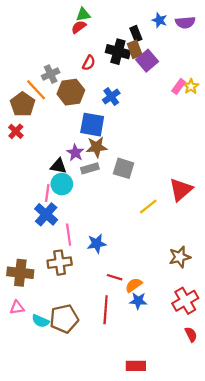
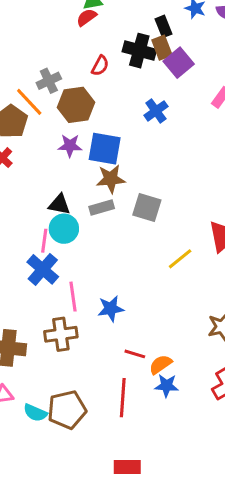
blue cross: (111, 97) -> (156, 111), moved
purple star: (75, 153) -> (70, 146), moved, turned -30
red rectangle: (136, 366) -> (127, 467), moved

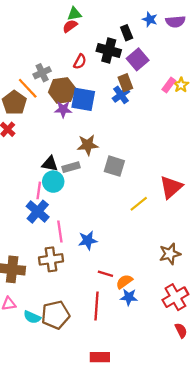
brown rectangle: (162, 48) -> (125, 83), moved
purple star: (70, 146) -> (63, 109), moved
blue square: (105, 149) -> (83, 99), moved
gray rectangle: (102, 208) -> (71, 167), moved

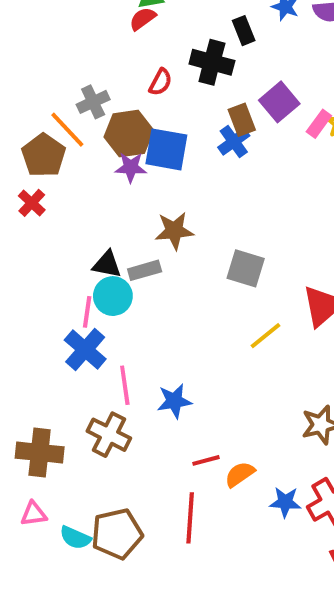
purple square: (138, 59) -> (279, 102), moved
gray square: (114, 166) -> (246, 268), moved
brown cross: (51, 259) -> (109, 435), turned 35
red line: (105, 274) -> (206, 460), turned -32
blue star: (129, 297) -> (285, 502), moved

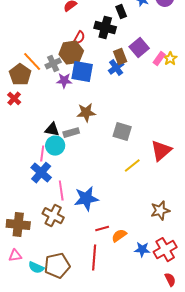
gray cross: (93, 102) -> (53, 64), moved
brown hexagon: (129, 134) -> (71, 53), moved
blue star: (174, 401) -> (86, 199), size x1.4

